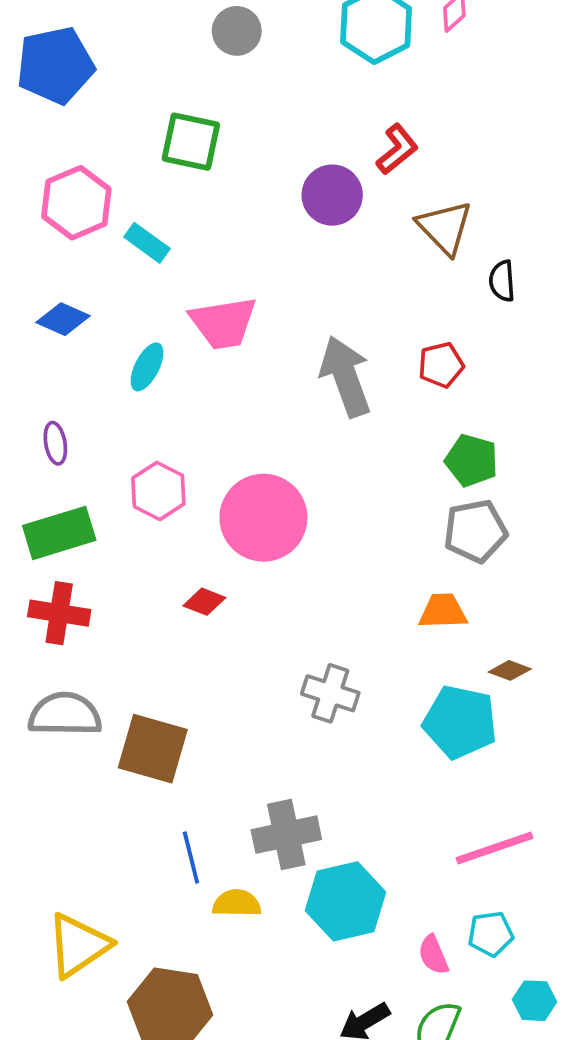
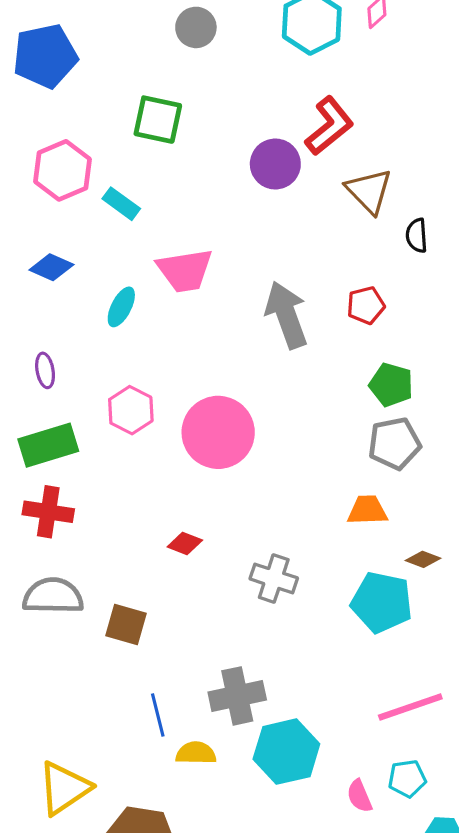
red L-shape: (397, 149) -> (329, 126), size x1.4
red diamond: (204, 602) -> (185, 544), moved
brown square: (153, 749) -> (126, 625), size x0.7

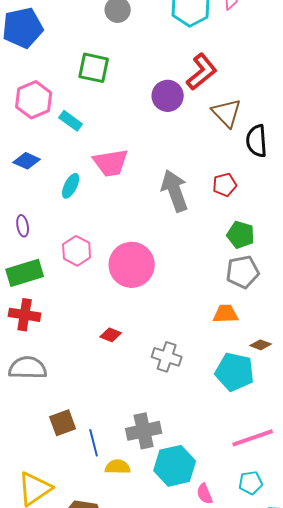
black semicircle: (417, 235) -> (257, 141), size x1.5
brown square: (126, 625) -> (63, 423), moved, turned -36
pink semicircle: (359, 796) -> (205, 494), moved

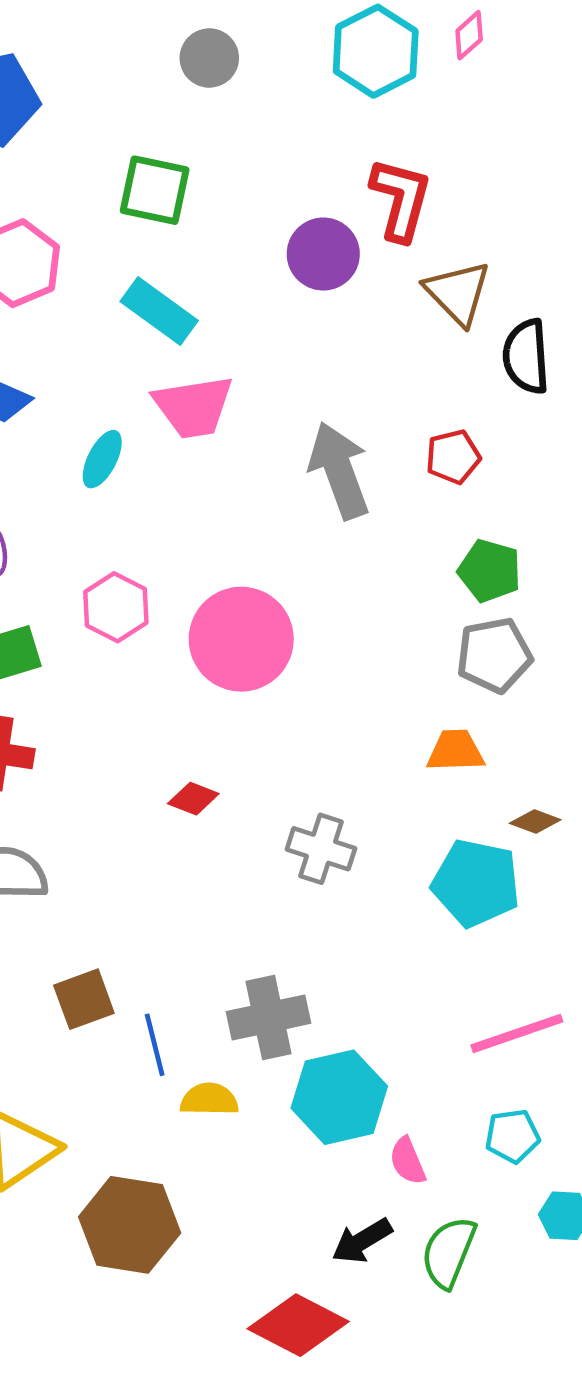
red L-shape: (202, 72) -> (401, 199), turned -36
cyan rectangle: (71, 121) -> (159, 311), moved, size x1.4

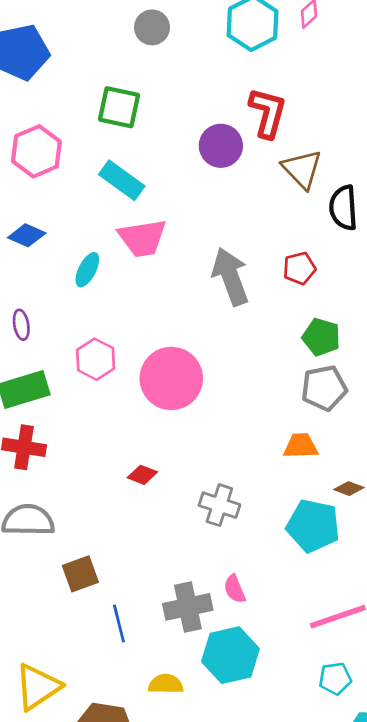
brown square: (84, 999) -> (80, 574), moved
yellow semicircle: (209, 1099) -> (166, 684), moved
pink semicircle: (408, 1161) -> (235, 589), moved

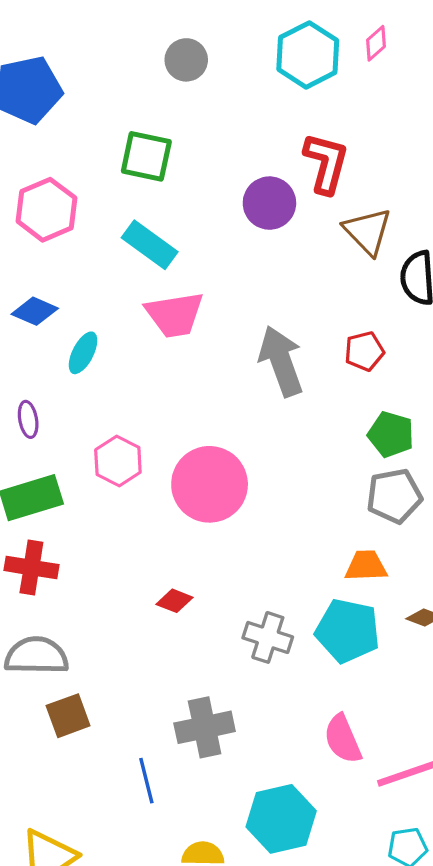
cyan ellipse: (87, 270) -> (83, 353), moved
cyan pentagon: (313, 526) -> (348, 631), moved
brown square: (80, 574) -> (68, 716), moved
pink semicircle: (235, 589) -> (343, 739), moved, size x1.4
gray cross: (188, 607) -> (205, 727), moved

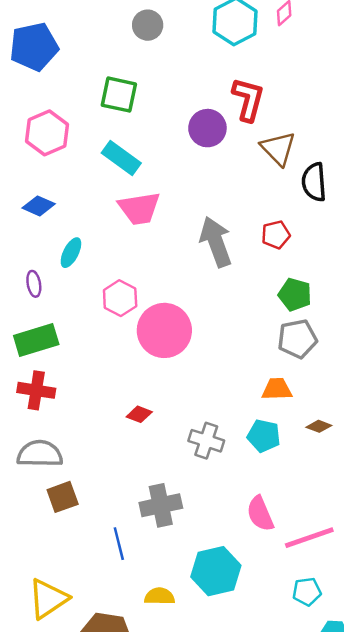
cyan ellipse: (83, 353) -> (71, 253), moved
pink hexagon: (118, 461) -> (120, 298), moved
cyan pentagon: (348, 631) -> (264, 436), size x0.7

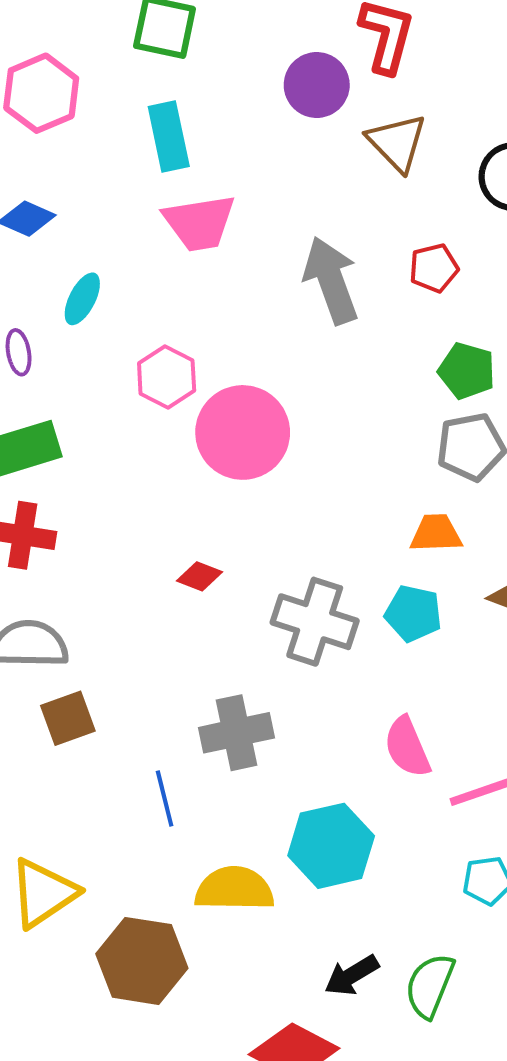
brown triangle: (278, 148) -> (397, 143), moved
cyan rectangle: (121, 158) -> (169, 136), turned 42
gray cross: (206, 441) -> (315, 622), size x1.4
yellow semicircle: (160, 596) -> (234, 889), size x1.5

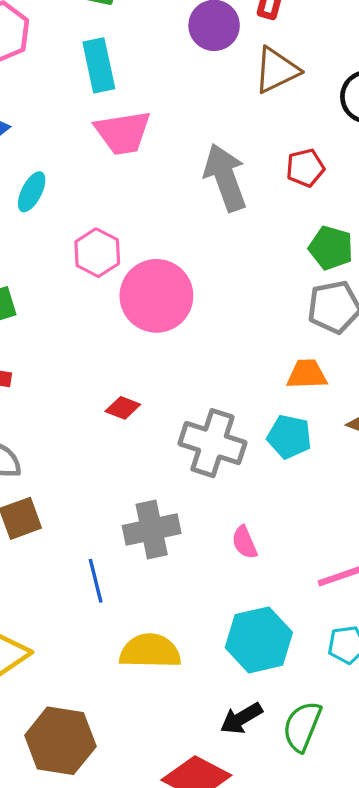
brown triangle: (397, 143) -> (276, 70), turned 48
pink semicircle: (407, 747) -> (244, 542), moved, size x0.7
cyan hexagon: (331, 846) -> (259, 640), moved
brown hexagon: (142, 961) -> (60, 741), moved

